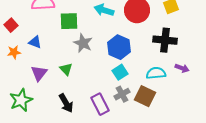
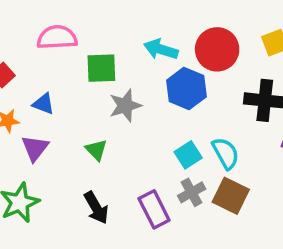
gray star: (83, 43) -> (125, 106), turned 30
blue hexagon: (119, 47) -> (186, 89), moved
purple triangle: (39, 73) -> (35, 148), moved
cyan semicircle: (156, 73) -> (226, 153), moved, turned 66

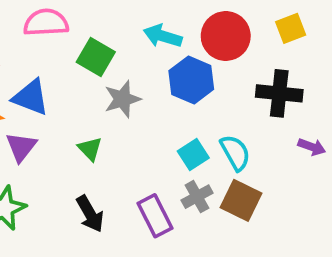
green square: (101, 68) -> (96, 57), turned 32
blue triangle: (43, 104) -> (31, 97), size x1.5

